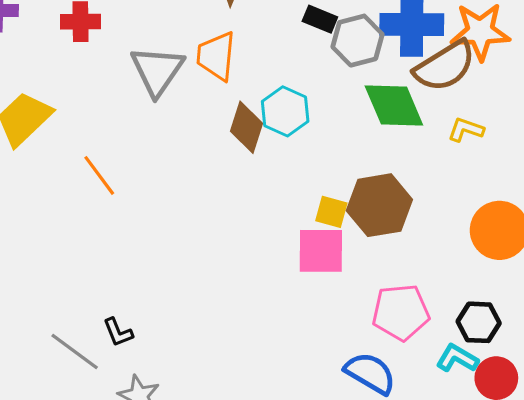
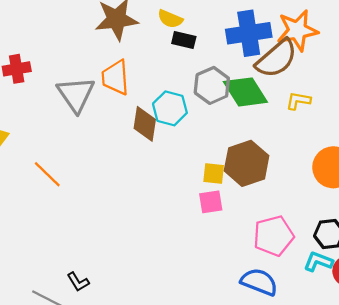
gray hexagon: (357, 41) -> (212, 85), moved
pink square: (321, 251) -> (211, 202), size x0.7

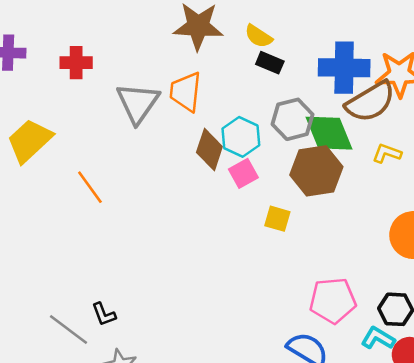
brown hexagon: (247, 163) -> (316, 171), moved
pink square: (211, 202) -> (243, 173), moved, turned -30

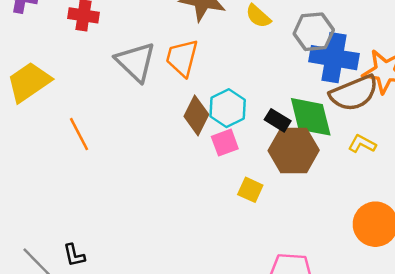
black rectangle: (270, 63) -> (278, 120), moved
gray triangle: (138, 103) -> (136, 62), turned -30
gray hexagon: (292, 119) -> (314, 32), moved

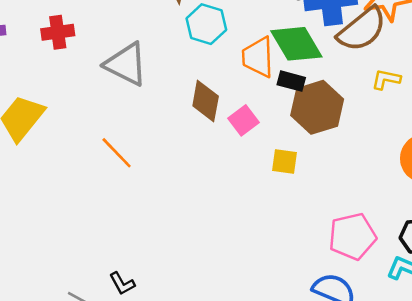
orange trapezoid: (182, 58) -> (258, 57), moved
cyan hexagon: (228, 108) -> (206, 24), moved
green diamond: (311, 117) -> (296, 44), moved
orange line: (79, 134) -> (117, 153), moved

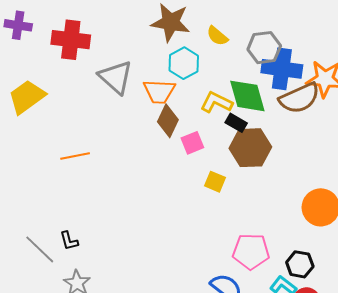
red cross: (58, 32) -> (71, 40), size x1.5
orange trapezoid: (258, 57) -> (159, 91), moved, turned -100
yellow L-shape: (386, 79) -> (216, 102), moved, size x1.4
orange line: (117, 153) -> (75, 156), moved, turned -72

